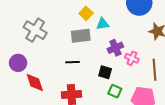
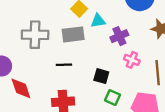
gray cross: (35, 30) -> (35, 35), moved, turned -30
purple cross: (115, 48) -> (119, 36), moved

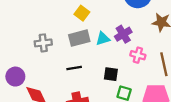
cyan triangle: (98, 21) -> (103, 39), moved
gray cross: (35, 35) -> (43, 43), size x0.7

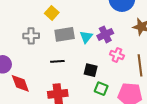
yellow square: (82, 13) -> (52, 13), moved
cyan triangle: (103, 39) -> (86, 37), turned -40

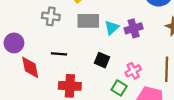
pink cross: (117, 55) -> (133, 71), moved, turned 32
black line: (57, 61) -> (59, 54), moved
black square: (91, 70) -> (102, 60), moved

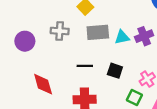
cyan triangle: (112, 28) -> (122, 37), turned 35
purple circle: (14, 43) -> (25, 41), moved
black line: (59, 54) -> (85, 66), moved

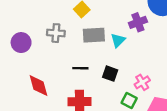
purple cross: (144, 36) -> (138, 22), moved
cyan triangle: (122, 37) -> (118, 40), turned -35

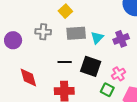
purple cross: (138, 22) -> (121, 39), moved
black square: (110, 74) -> (91, 66), size x1.5

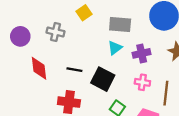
gray rectangle: (76, 33) -> (120, 25), moved
pink cross: (119, 74) -> (142, 82), moved, turned 32
red diamond: (28, 77) -> (39, 68), moved

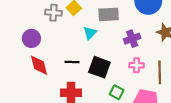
gray cross: (56, 32) -> (53, 13), moved
purple circle: (20, 36) -> (31, 38), moved
cyan triangle: (115, 48) -> (90, 33), moved

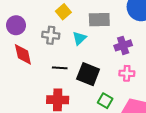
gray cross: (53, 13) -> (51, 35), moved
purple circle: (31, 38) -> (16, 25), moved
red diamond: (39, 65) -> (23, 54), moved

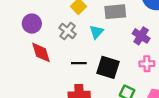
gray cross: (51, 35) -> (68, 31), turned 35
purple cross: (123, 45) -> (141, 36), turned -35

